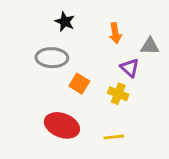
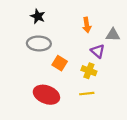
black star: (65, 22) -> (38, 16), moved
yellow line: (114, 137) -> (87, 94), moved

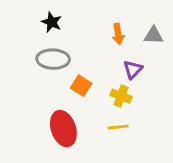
gray triangle: (113, 35) -> (154, 35), moved
purple triangle: (98, 51) -> (133, 69), turned 32
red ellipse: (46, 95) -> (63, 129), turned 50

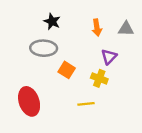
black star: (52, 22) -> (52, 21), moved
yellow line: (118, 127) -> (86, 104), moved
red ellipse: (63, 129) -> (29, 101), moved

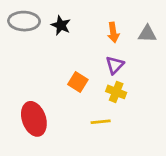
gray ellipse: (44, 48) -> (24, 21), moved
purple triangle: (109, 57) -> (115, 65), moved

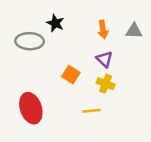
gray ellipse: (24, 21) -> (30, 41), moved
purple triangle: (115, 65) -> (104, 59), turned -30

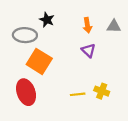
orange square: (71, 75) -> (39, 61), moved, size x1.6
yellow cross: (106, 84) -> (102, 91), moved

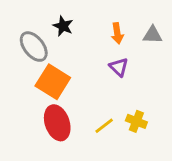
gray ellipse: (25, 35) -> (34, 47), turned 50
red ellipse: (26, 92) -> (57, 123), moved
yellow line: (78, 94) -> (104, 126), turned -32

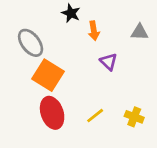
black star: (63, 26) -> (71, 13), moved
orange arrow: (117, 33) -> (94, 31), moved
yellow cross: (136, 121) -> (134, 117), moved

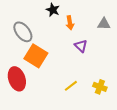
red ellipse: (52, 113) -> (17, 79), moved

